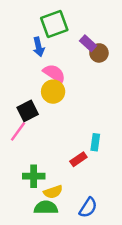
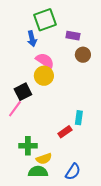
purple rectangle: (88, 43) -> (73, 36), turned -32
brown circle: (99, 53) -> (83, 55), moved

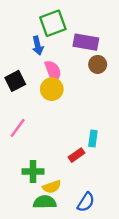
purple rectangle: (73, 36) -> (86, 42), size x1.5
pink semicircle: (45, 61) -> (53, 71), turned 36
black square: (23, 92) -> (15, 81), moved

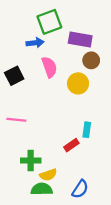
blue arrow: (38, 46) -> (35, 43), turned -84
yellow circle: (52, 89) -> (78, 83), moved
pink line: (18, 128) -> (16, 120), turned 60

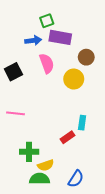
green square: (49, 22) -> (47, 21), size x0.6
purple rectangle: (80, 39) -> (60, 37), moved

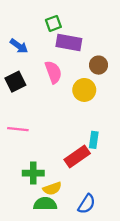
blue arrow: (33, 41) -> (19, 46), moved, turned 42
red rectangle: (68, 137) -> (77, 156), size x1.5

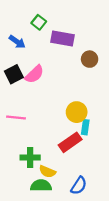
green square: (53, 23) -> (39, 22), moved, turned -32
pink semicircle: (53, 72) -> (34, 74), moved, turned 66
yellow circle: (84, 90) -> (77, 112), moved
yellow semicircle: (52, 188) -> (47, 172), turned 42

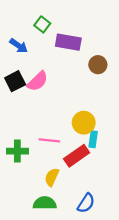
pink line: (16, 117) -> (49, 140), moved
green cross: (30, 157) -> (17, 151), moved
yellow semicircle: (47, 172) -> (52, 177), moved, turned 91

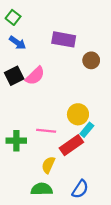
green square: (42, 24) -> (13, 17), moved
cyan rectangle: (93, 139) -> (87, 130), turned 32

